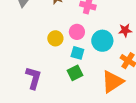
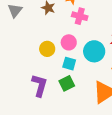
purple L-shape: (34, 78) -> (40, 85), moved

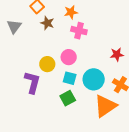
cyan circle: (94, 51) -> (94, 79), moved
purple L-shape: (40, 85) -> (32, 82), moved

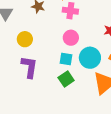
pink circle: (69, 57) -> (71, 38), moved
yellow circle: (47, 64) -> (25, 39), moved

